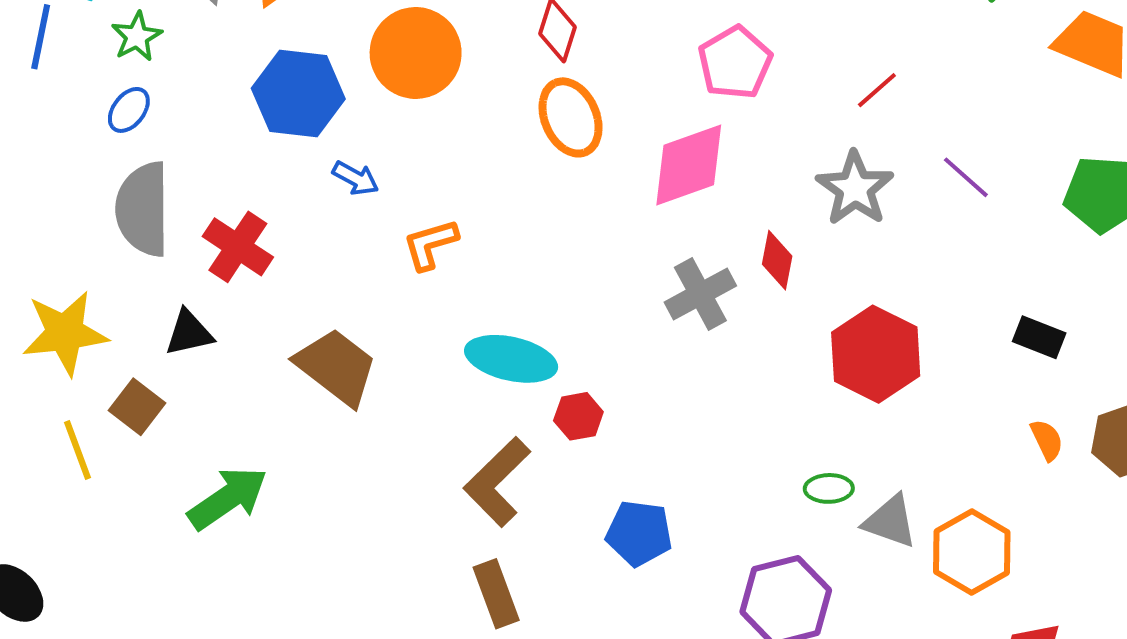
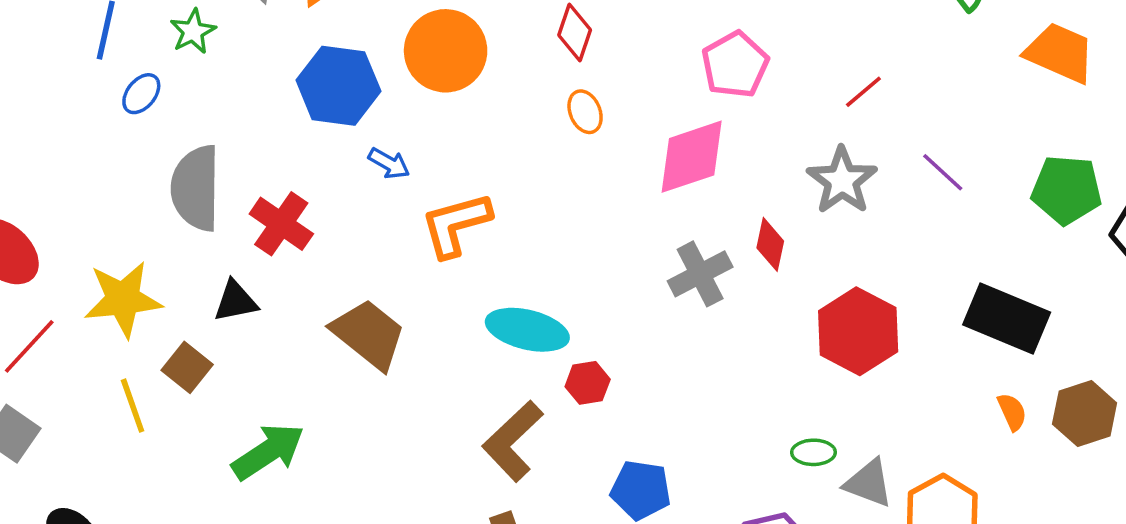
blue ellipse: (129, 110) -> (141, 94), moved
orange ellipse: (571, 117) -> (585, 112), size x0.6
orange L-shape: (430, 244) -> (456, 225), size x1.4
black rectangle: (1039, 337) -> (1007, 319), size x1.8

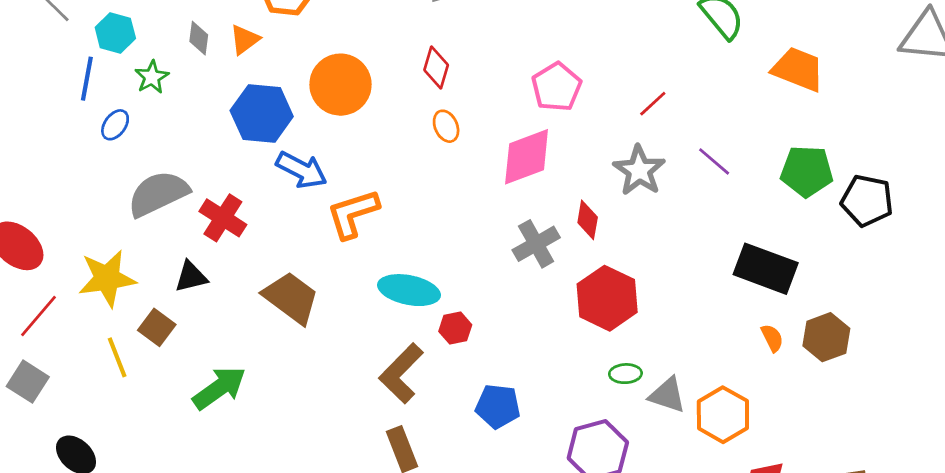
blue arrow: (389, 163) -> (301, 170), size x1.6
gray semicircle: (196, 188) -> (158, 194), turned 66
red hexagon: (858, 331) -> (607, 298), moved

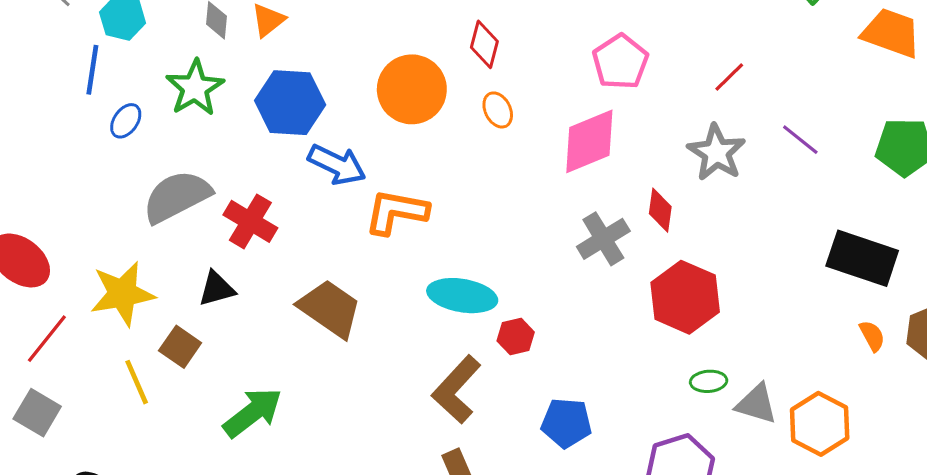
green star: (152, 77) -> (195, 88), moved, size x1.5
orange circle: (340, 85) -> (412, 89), moved
orange L-shape: (353, 214) -> (396, 212), turned 30

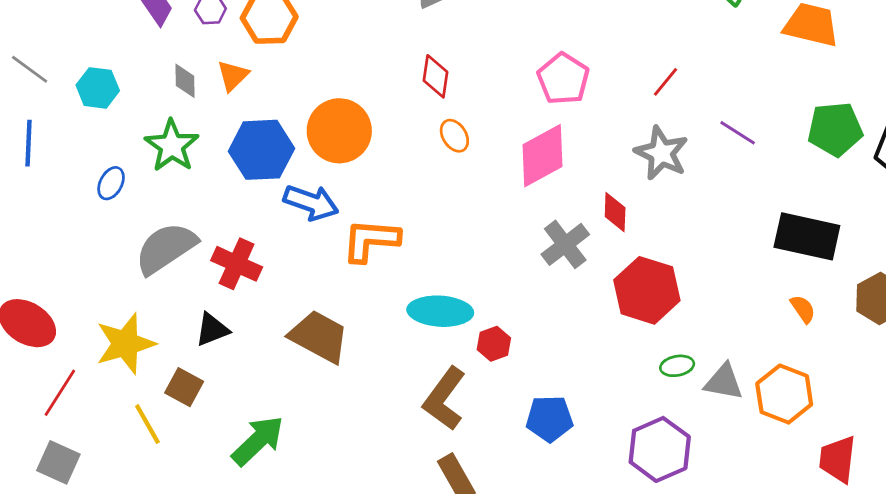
blue line: (92, 70) -> (28, 143), moved
orange circle: (412, 89) -> (339, 131), moved
orange semicircle: (872, 336) -> (803, 309), moved

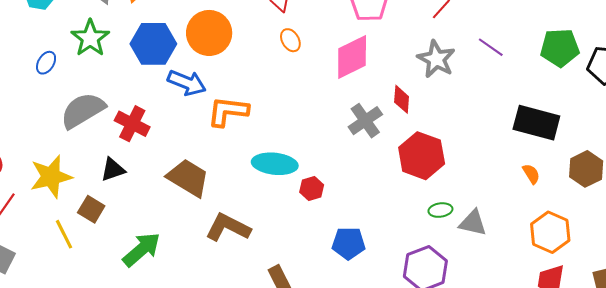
orange hexagon: (784, 394) -> (550, 232), moved
brown L-shape: (444, 399) -> (228, 227), moved, turned 78

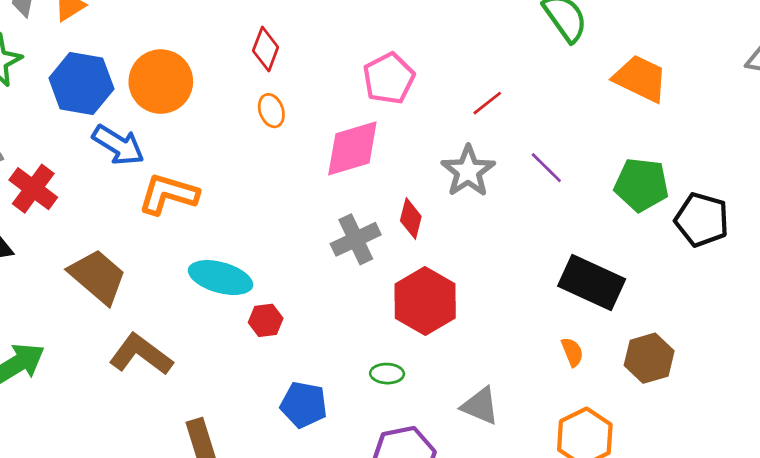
green ellipse: (440, 210) -> (387, 374), moved

